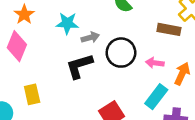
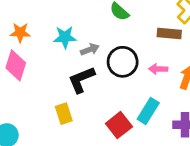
orange star: (24, 15) -> (20, 32), turned -30
yellow rectangle: (32, 94) -> (64, 114), moved
cyan rectangle: (156, 97) -> (148, 111), moved

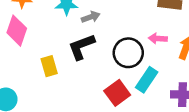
black circle: (123, 62) -> (128, 53), moved
yellow rectangle: (64, 114) -> (49, 66), moved

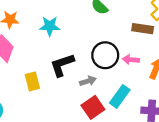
gray arrow: (91, 17) -> (88, 81), moved
black circle: (128, 53) -> (105, 55), moved

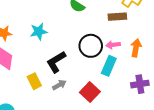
gray arrow: (88, 81) -> (59, 85), moved
cyan rectangle: (120, 96) -> (109, 66), moved

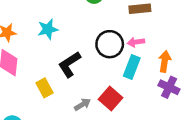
orange arrow: (136, 48) -> (165, 61), moved
purple cross: (140, 84) -> (169, 87), turned 36
gray arrow: (59, 85) -> (82, 104), moved

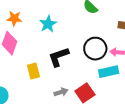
cyan star: (48, 29) -> (48, 24), turned -30
cyan rectangle: (132, 67) -> (109, 72), turned 42

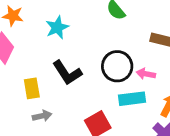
black L-shape: (59, 57) -> (67, 73), turned -110
gray arrow: (61, 92) -> (42, 116), moved

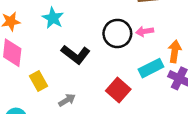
yellow rectangle: (32, 88) -> (38, 81), moved
cyan rectangle: (132, 99) -> (151, 68), moved

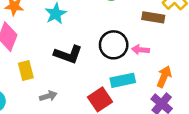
black L-shape: (76, 55) -> (68, 54), turned -32
cyan rectangle: (151, 68) -> (123, 80), moved

